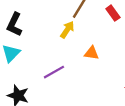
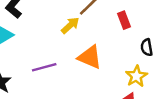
orange triangle: (91, 53) -> (90, 57), size x1.5

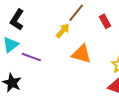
purple line: (44, 67) -> (31, 57), moved, turned 42

